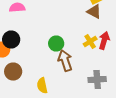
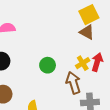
brown arrow: (65, 60) -> (73, 83), moved

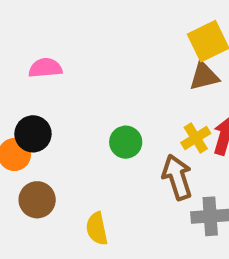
brown triangle: (87, 32) -> (204, 76), turned -42

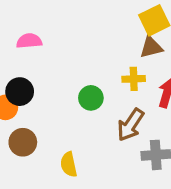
yellow cross: (196, 138) -> (134, 79), moved, turned 30
brown arrow: (177, 177) -> (130, 125), turned -128

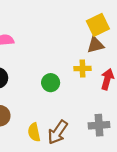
brown arrow: (130, 125) -> (58, 132), moved

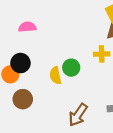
yellow semicircle: (34, 132) -> (55, 75), moved

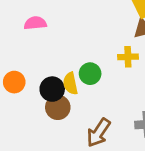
black circle: (20, 63) -> (52, 89), moved
brown circle: (23, 99) -> (58, 107), moved

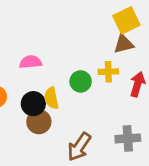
pink semicircle: (35, 23) -> (31, 62), moved
green circle: (90, 74) -> (81, 81), moved

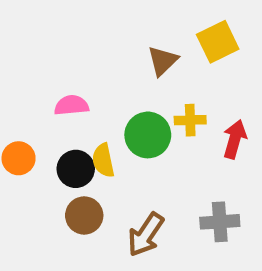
brown triangle: (124, 44) -> (163, 61), moved, turned -30
green circle: (81, 81) -> (148, 135), size x1.4
brown circle: (39, 122) -> (84, 215), moved

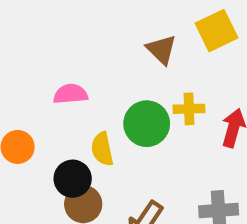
brown triangle: (163, 61) -> (161, 50), turned -32
black circle: (76, 169) -> (73, 179), moved

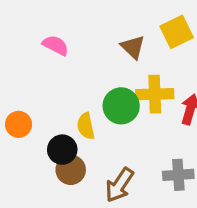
pink semicircle: (70, 94) -> (56, 45), moved, turned 32
yellow cross: (189, 109) -> (155, 94), size x1.5

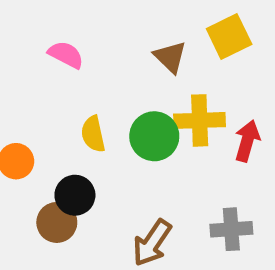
yellow semicircle: (86, 126) -> (93, 134), moved
brown circle: (71, 170) -> (57, 222), moved

